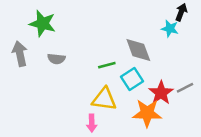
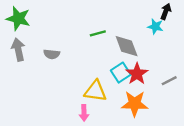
green star: (43, 24) -> (18, 18), moved
green line: (107, 65) -> (98, 33), moved
red star: (161, 93) -> (137, 74), moved

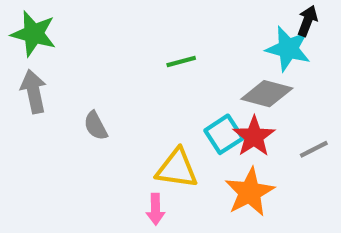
cyan star: (155, 26) -> (288, 49), size x1.5
gray diamond: (127, 46) -> (267, 94), moved, turned -55
gray semicircle: (52, 54) -> (96, 126), moved, turned 56
orange star: (135, 104) -> (250, 192), turned -30

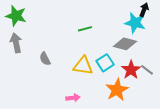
red star: (254, 136) -> (131, 70), moved
gray line: (314, 149) -> (147, 70), turned 64
yellow triangle: (177, 169) -> (83, 66), moved
pink arrow: (156, 209) -> (73, 98), turned -96

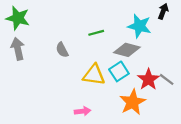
cyan star: (135, 23) -> (139, 26), moved
gray diamond: (125, 44) -> (127, 50), moved
gray semicircle: (45, 59) -> (62, 50), moved

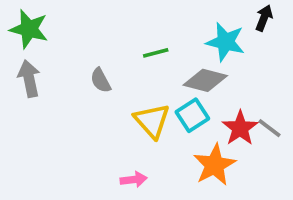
yellow triangle: (94, 75) -> (152, 121), turned 40

